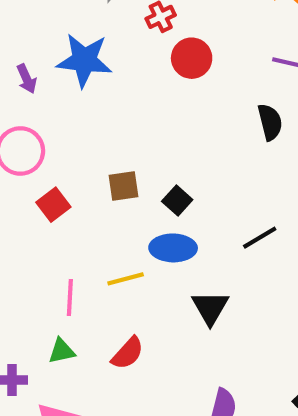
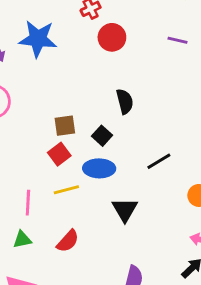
black semicircle: (270, 122) -> (125, 101), moved
red square: (53, 205) -> (59, 154), moved

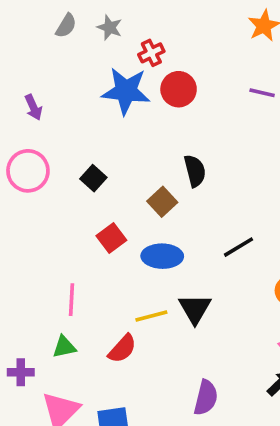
blue star: (38, 39) -> (126, 91), moved
brown square: (65, 126) -> (162, 202), moved, turned -35
black square: (102, 136) -> (93, 178), moved
yellow line: (66, 190) -> (151, 316), moved

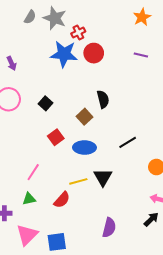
gray star: (110, 27) -> (55, 18), size x1.6
pink line: (71, 300) -> (33, 172), turned 30

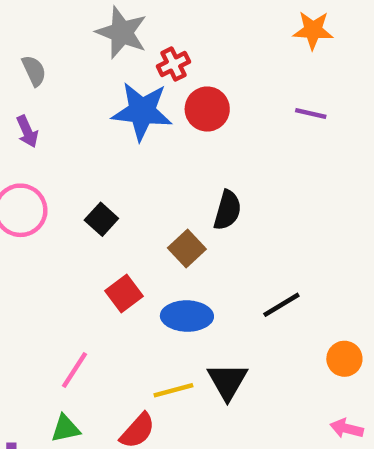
gray semicircle: (30, 17) -> (34, 71), moved, turned -56
orange star: (142, 17) -> (313, 30), turned 30
black semicircle: (103, 99) -> (227, 210), turned 30

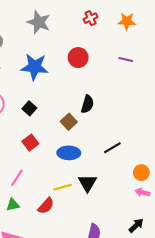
red cross: (173, 64) -> (91, 18), moved
blue star: (142, 111) -> (35, 67), moved
red square: (124, 294) -> (30, 143), moved
pink arrow: (347, 429) -> (142, 192), moved

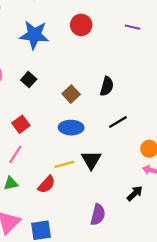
black semicircle: (87, 104) -> (107, 86), moved
red square: (30, 143) -> (21, 124), moved
black arrow: (136, 225) -> (135, 193), moved

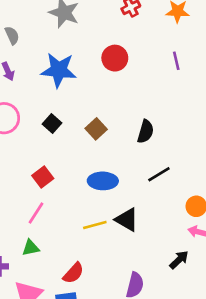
purple line: (132, 27) -> (176, 61), turned 64
brown square: (71, 94) -> (96, 129), moved
black triangle: (91, 160) -> (127, 220), turned -30
red semicircle: (47, 184) -> (73, 273), moved

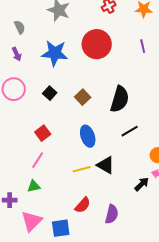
red circle: (115, 58) -> (97, 44), size x1.5
black semicircle: (146, 132) -> (120, 99), size x1.5
blue ellipse: (103, 181) -> (88, 136), turned 70
black arrow: (179, 260) -> (142, 184), moved
red semicircle: (73, 273) -> (83, 205), moved

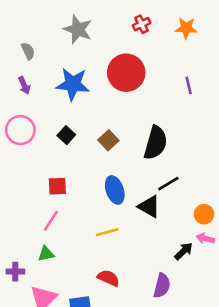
purple line: (143, 46) -> (189, 85), moved
red square: (43, 133) -> (57, 186), turned 35
black triangle: (106, 165) -> (149, 207), moved
red semicircle: (83, 205) -> (108, 278), turned -108
purple semicircle: (112, 214) -> (162, 286), moved

